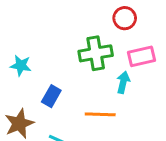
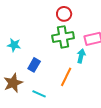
red circle: (125, 18) -> (64, 14), moved
orange line: (100, 114) -> (66, 77), turned -66

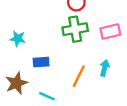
cyan arrow: (81, 56) -> (104, 68), moved
blue rectangle: (34, 65) -> (41, 62), turned 56

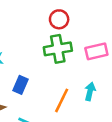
blue rectangle: (41, 62) -> (20, 85), turned -63

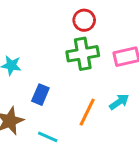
cyan arrow: (90, 91) -> (119, 102), turned 42

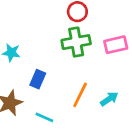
cyan arrow: (119, 102) -> (109, 99), moved

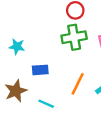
blue rectangle: (38, 79) -> (40, 70), turned 63

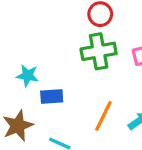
cyan star: (17, 47) -> (27, 76), moved

